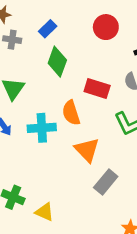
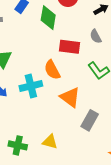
green diamond: (57, 62) -> (48, 18), moved
yellow triangle: (45, 212) -> (50, 142), moved

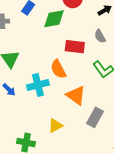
green diamond: (48, 18) -> (54, 19), turned 70
yellow triangle: (50, 142) -> (55, 126), moved, turned -42

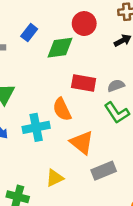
gray semicircle: (100, 36) -> (116, 86), moved, turned 96
gray rectangle: (95, 117) -> (104, 171), turned 36

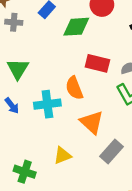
gray rectangle: (104, 171) -> (111, 151), turned -30

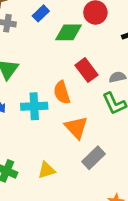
red rectangle: (97, 63) -> (86, 70), turned 35
yellow triangle: (62, 156) -> (47, 170), moved

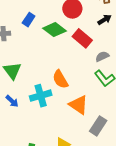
green diamond: (69, 32) -> (54, 30), turned 50
red rectangle: (86, 70) -> (82, 38), moved

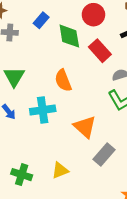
green diamond: (54, 30) -> (69, 36), turned 35
orange semicircle: (60, 79) -> (63, 81), moved

